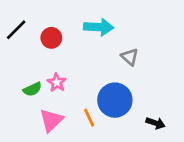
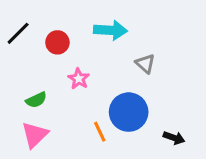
pink star: (57, 82) -> (79, 79), moved
pink triangle: (51, 120) -> (35, 135), moved

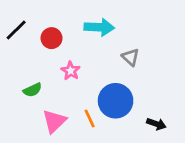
pink triangle: (35, 135) -> (54, 121), moved

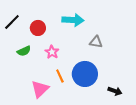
gray triangle: (131, 57) -> (96, 42), turned -32
green semicircle: (32, 90) -> (24, 51), moved
orange line: (90, 118) -> (60, 76), moved

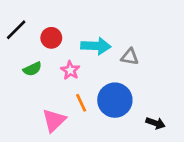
cyan arrow: (73, 20) -> (96, 46), moved

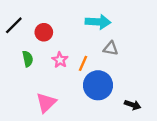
cyan arrow: (96, 46) -> (98, 22), moved
green semicircle: (32, 69) -> (28, 59), turned -77
orange line: (81, 103) -> (83, 63), moved, turned 49

